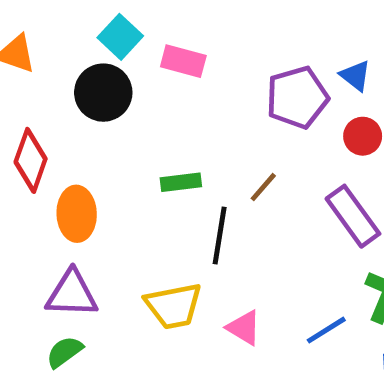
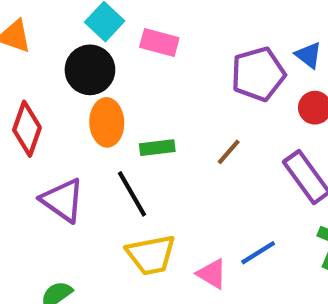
orange ellipse: (77, 214) -> (107, 122), moved
black line: (220, 236) -> (132, 194), moved, turned -39
purple triangle: (72, 294) -> (63, 200), moved, turned 33
blue line: (326, 330) -> (258, 253), moved

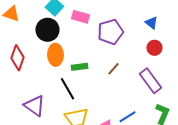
purple pentagon: (258, 74) -> (110, 32), moved
purple triangle: (63, 200) -> (34, 106), moved

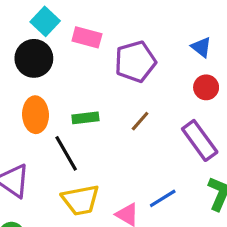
orange ellipse: (55, 55) -> (35, 115), moved

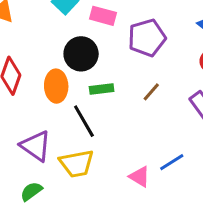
black circle: (34, 58) -> (81, 54), moved
yellow trapezoid: (81, 200) -> (77, 164), moved

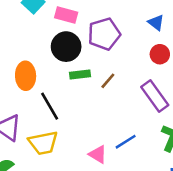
black circle: (81, 54) -> (66, 47), moved
green rectangle: (102, 89) -> (80, 74), moved

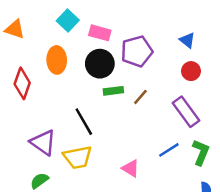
orange ellipse: (26, 76) -> (57, 60), moved
blue line: (126, 142) -> (169, 150), moved

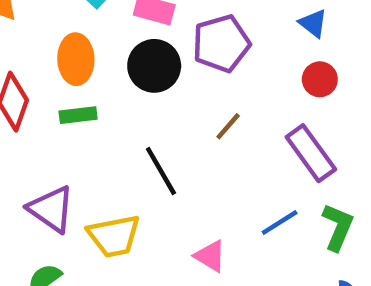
green rectangle: (113, 91) -> (78, 115), moved
black line: (84, 122) -> (161, 171), moved

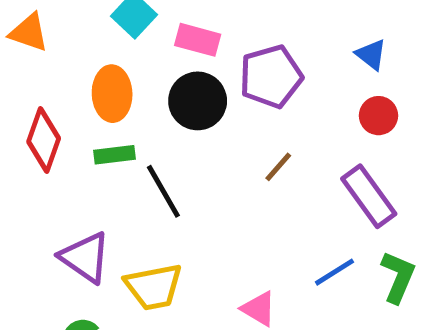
black line: (161, 171) -> (163, 191), moved

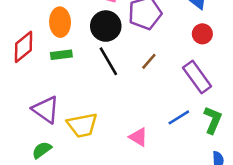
red diamond: (44, 140) -> (23, 47), turned 32
black line: (163, 191) -> (108, 61), moved

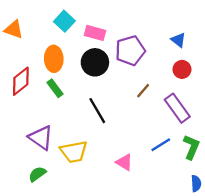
green rectangle: (61, 55) -> (55, 88), turned 60
black line: (108, 61) -> (97, 111), moved
brown line: (149, 61) -> (143, 91), moved

